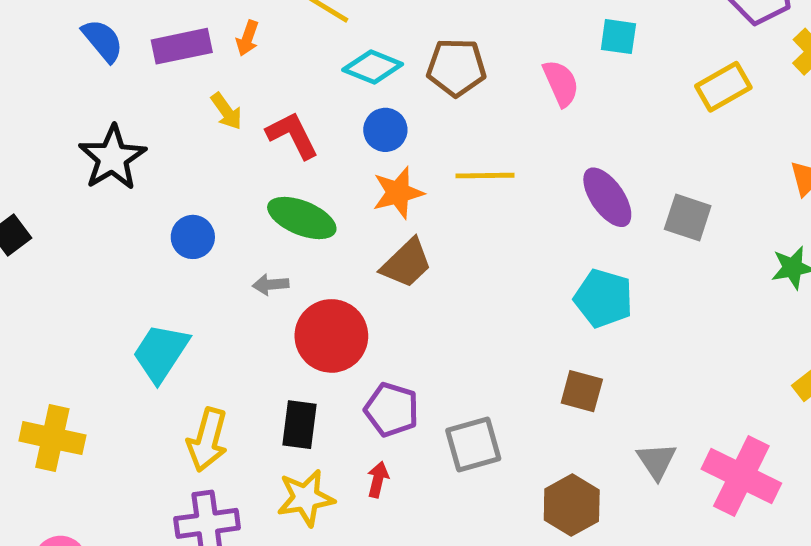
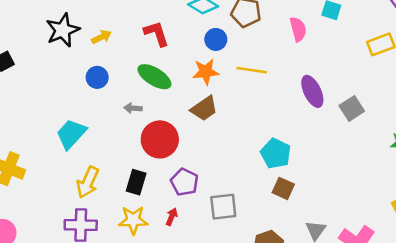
yellow arrow: (227, 111) -> (102, 37), moved, turned -90
blue circle: (385, 130) -> (216, 39), moved
gray square: (688, 218) -> (352, 108), turned 30
cyan pentagon: (604, 298) -> (276, 153), moved

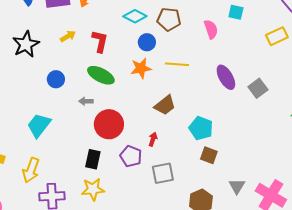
red L-shape: (156, 34) -> (100, 41), turned 35
yellow arrow: (102, 37) -> (68, 36), moved
brown trapezoid: (204, 108) -> (165, 105), moved
yellow arrow: (88, 182) -> (31, 170), moved
red arrow: (172, 217) -> (153, 139), moved

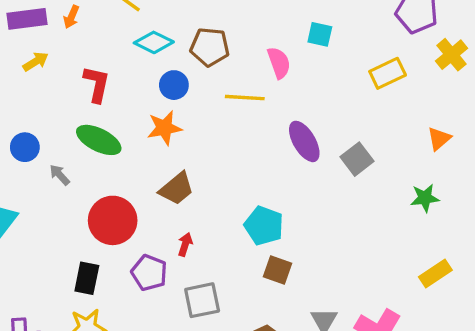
yellow arrow: (68, 36) -> (36, 62), moved
yellow line: (177, 64) -> (245, 98), moved
gray arrow: (86, 101) -> (60, 175), moved, turned 48
brown trapezoid: (165, 105) -> (176, 189), moved

